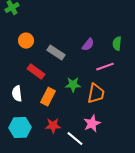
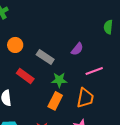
green semicircle: (117, 44) -> (108, 27), moved
green star: (73, 85) -> (59, 80), moved
orange rectangle: (48, 97) -> (55, 101), moved

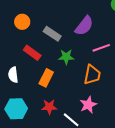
purple semicircle: (77, 49) -> (84, 26), size x1.5
orange rectangle: (55, 101) -> (46, 78), moved

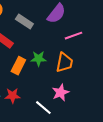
green star: (66, 57) -> (38, 59), moved
red star: (49, 107) -> (12, 96), moved

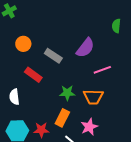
orange trapezoid: (64, 63) -> (93, 97), turned 80
orange rectangle: (18, 66) -> (62, 118), moved

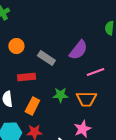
red rectangle: (33, 75) -> (26, 77), turned -42
orange rectangle: (62, 118) -> (32, 106), moved

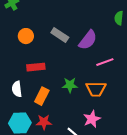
gray rectangle: (46, 58) -> (60, 35), moved

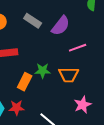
orange rectangle: (42, 96) -> (25, 82), moved
pink star: (92, 119) -> (83, 105), moved

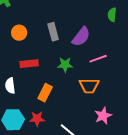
gray rectangle: (33, 21) -> (53, 32), turned 42
green star: (43, 71) -> (65, 65), moved

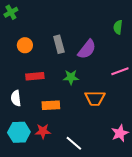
pink line: (98, 59) -> (120, 71), moved
orange rectangle: (45, 93) -> (51, 105), turned 60
pink star: (103, 116) -> (120, 133), moved

